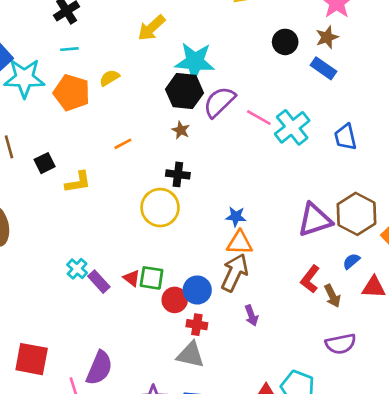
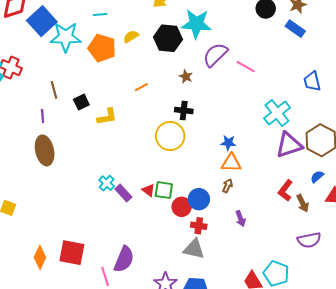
black hexagon: (184, 91) -> (168, 38), moved
cyan cross: (292, 127) -> (277, 113), moved
brown arrow: (235, 273) -> (228, 186), size x0.5

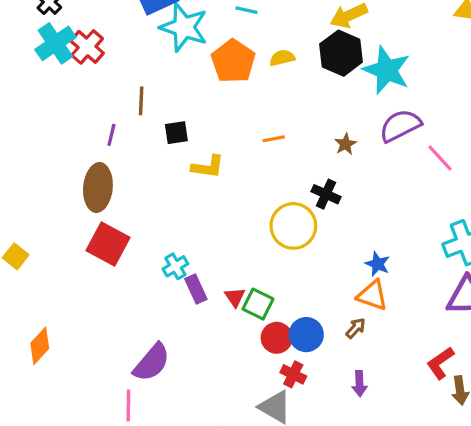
black hexagon: (168, 38) -> (341, 53), moved
red square: (72, 253) -> (108, 244), moved
purple semicircle: (124, 259) -> (152, 362), moved

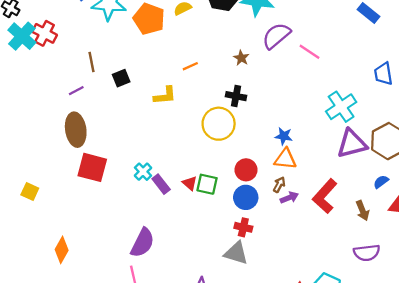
purple line: (111, 135) -> (76, 91), turned 63
yellow L-shape: (208, 167) -> (165, 96), moved
red circle: (277, 338) -> (246, 170), moved
red L-shape: (440, 363) -> (325, 196), moved, size x1.4
purple arrow: (360, 384) -> (289, 198), moved, turned -96

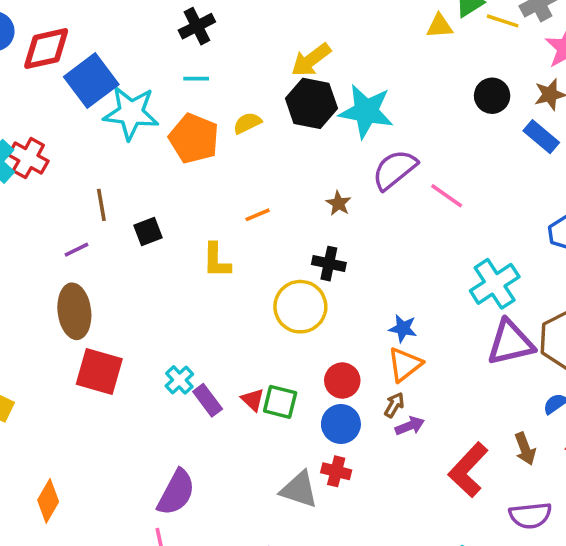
yellow L-shape: (165, 96) -> (217, 260), turned 95
orange triangle: (285, 159) -> (405, 365), turned -45
red L-shape: (325, 196) -> (468, 470), moved
gray triangle: (236, 253) -> (299, 490), moved

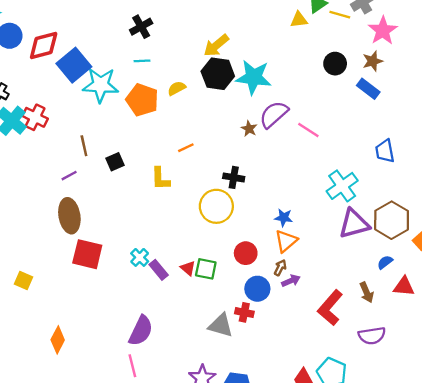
brown star: (338, 203) -> (249, 129), moved
blue circle: (341, 424) -> (257, 289), moved

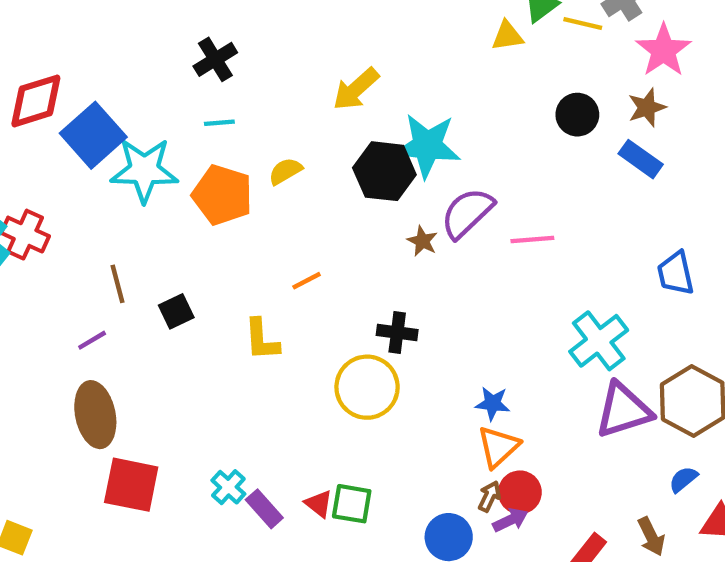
black hexagon: (218, 74) -> (384, 171), moved
pink line: (308, 130) -> (532, 240), turned -35
red circle: (246, 253) -> (520, 492), moved

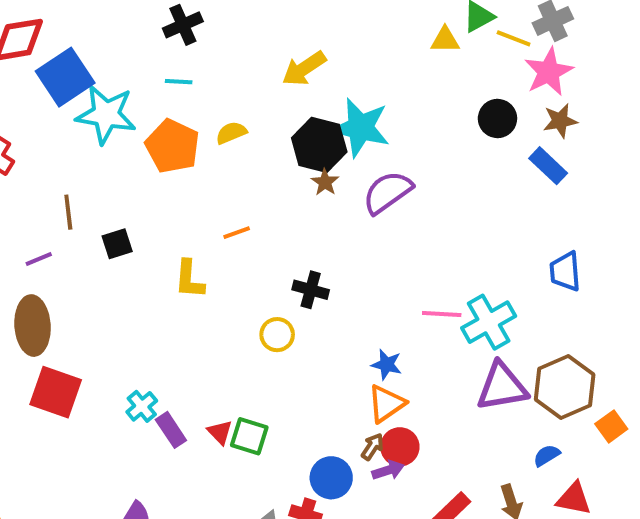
pink star: (663, 50) -> (549, 72), moved
pink line: (532, 240) -> (442, 314), moved
brown star: (422, 241) -> (325, 182), moved
yellow circle: (367, 387) -> (277, 335), size x0.6

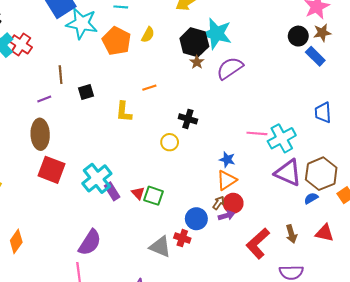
black circle: (497, 119) -> (298, 36), moved
yellow semicircle: (231, 133) -> (148, 35), turned 140
purple triangle: (502, 387) -> (288, 173), turned 32
cyan cross: (142, 406) -> (97, 178), size x1.8
blue semicircle: (547, 455) -> (311, 198), moved

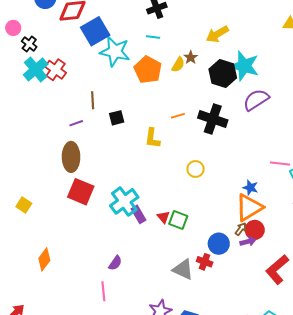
brown star: (197, 62) -> (191, 57), moved
black cross: (188, 119) -> (213, 119), moved, size x1.6
orange triangle: (227, 180) -> (249, 208), size x1.4
purple semicircle: (90, 243) -> (115, 263), size x0.6

